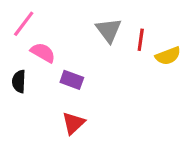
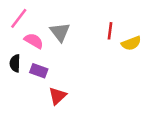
gray triangle: (109, 30) -> (60, 32), moved
purple rectangle: (72, 80) -> (39, 71), moved

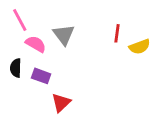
pink line: (19, 18) -> (20, 20), turned -65

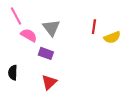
black semicircle: (16, 68) -> (13, 73), moved
purple rectangle: (41, 76) -> (46, 53), moved

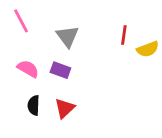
pink semicircle: (29, 35) -> (28, 69), moved
black semicircle: (13, 73) -> (34, 105), moved

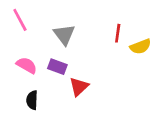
red triangle: (65, 108) -> (79, 87), moved

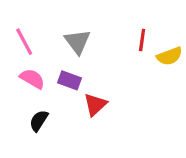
pink line: (20, 20) -> (24, 42), moved
black semicircle: (32, 100) -> (39, 121), turned 30

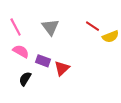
red line: (142, 40) -> (93, 26), turned -64
purple rectangle: (69, 80) -> (43, 61), moved

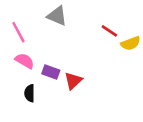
gray triangle: (50, 27) -> (57, 16), moved, turned -30
black semicircle: (25, 79) -> (30, 93), turned -32

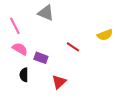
red line: (109, 31) -> (73, 47), moved
red triangle: (73, 81) -> (59, 82), moved

